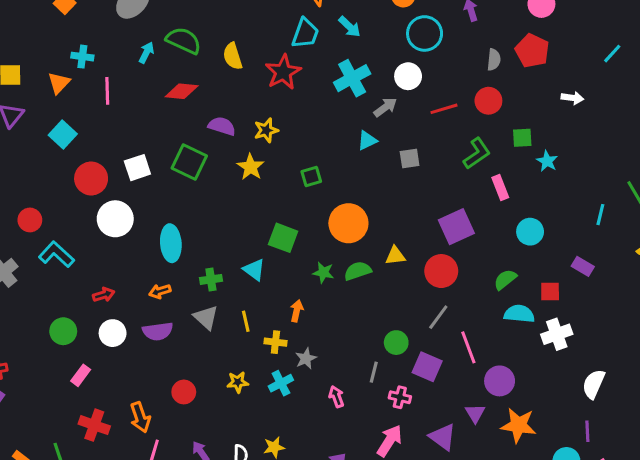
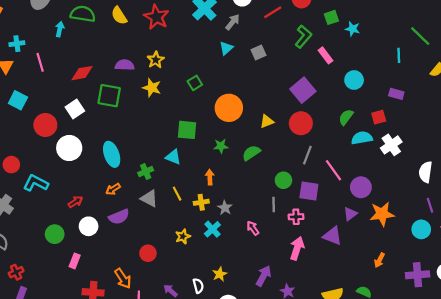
red diamond: (182, 91) -> (82, 73), moved
green semicircle: (358, 271) -> (251, 153), moved
purple triangle: (475, 413) -> (350, 214), turned 40

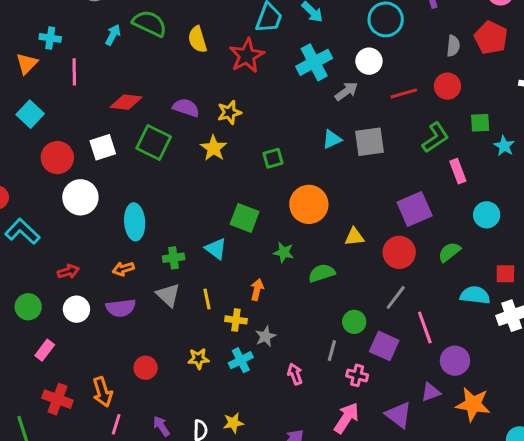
cyan triangle: (226, 48) -> (332, 139), moved
gray square: (258, 52) -> (370, 142), size x1.5
green semicircle: (346, 117) -> (449, 252), moved

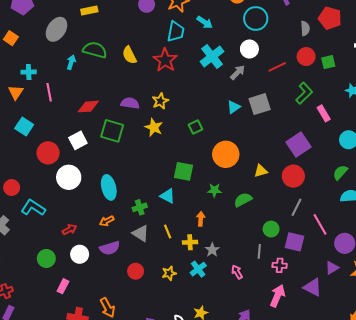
green square: (480, 123) -> (328, 62), moved
green semicircle: (449, 252) -> (340, 172), moved
red circle: (146, 368) -> (136, 271), moved

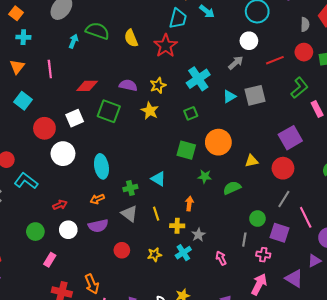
cyan cross: (212, 57) -> (198, 79), moved
cyan cross: (29, 72) -> (23, 37), moved
green square: (183, 171) -> (186, 150), moved

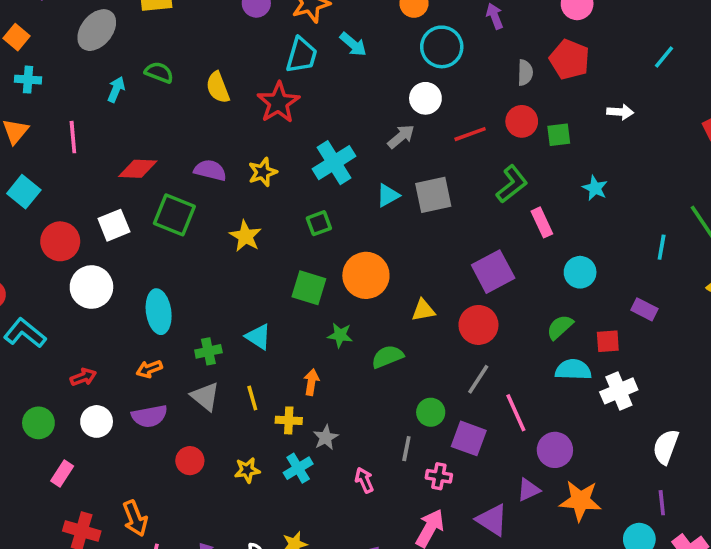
green semicircle: (97, 31) -> (159, 72), size x0.7
yellow star: (150, 111) -> (245, 236), moved

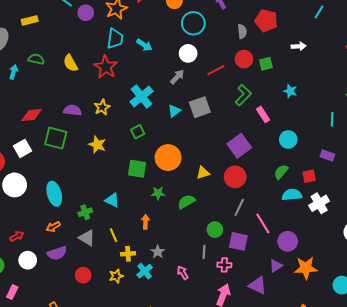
cyan arrow: (353, 44) -> (144, 45), moved
yellow cross: (289, 420) -> (128, 254), moved

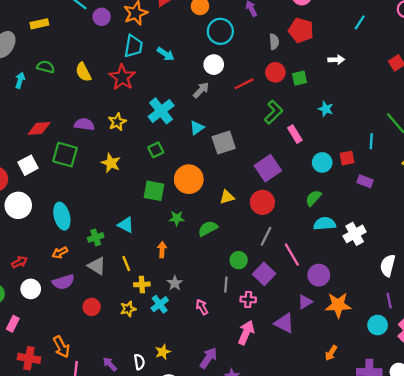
gray square: (200, 107) -> (224, 143), moved
red square: (309, 176) -> (347, 158), moved
purple square: (238, 241) -> (264, 274), turned 30

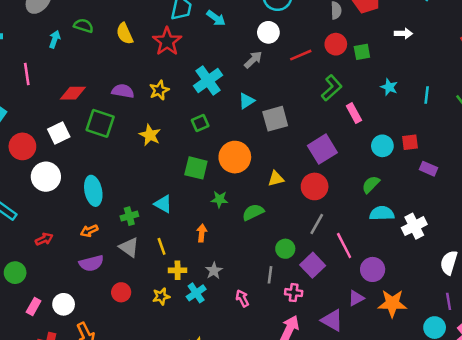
cyan line: (371, 141) -> (427, 95), moved
white circle: (31, 289) -> (64, 304), moved

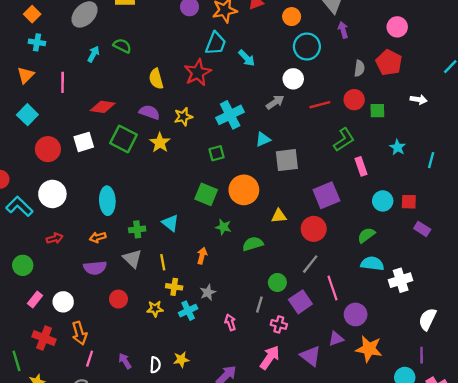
yellow semicircle: (125, 34) -> (156, 79), moved
yellow star: (150, 135) -> (160, 143), moved
white circle: (46, 177) -> (52, 194), moved

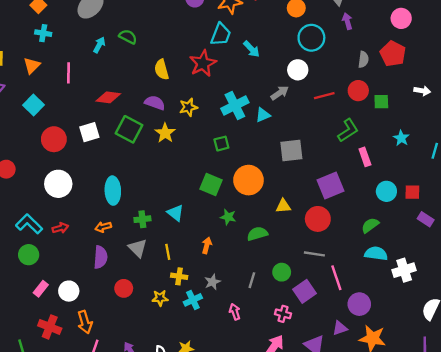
cyan triangle: (263, 139) -> (263, 115), moved
cyan L-shape: (19, 206) -> (29, 224), moved
gray line: (310, 264) -> (314, 254), turned 60
purple semicircle: (95, 268) -> (100, 257), turned -80
gray line: (259, 305) -> (252, 280), moved

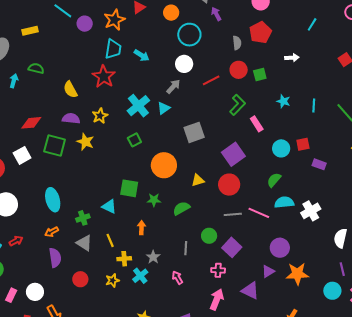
red pentagon: (393, 54) -> (260, 32), turned 30
green square: (211, 184) -> (129, 188), moved
pink line: (336, 278) -> (259, 213), moved, turned -35

